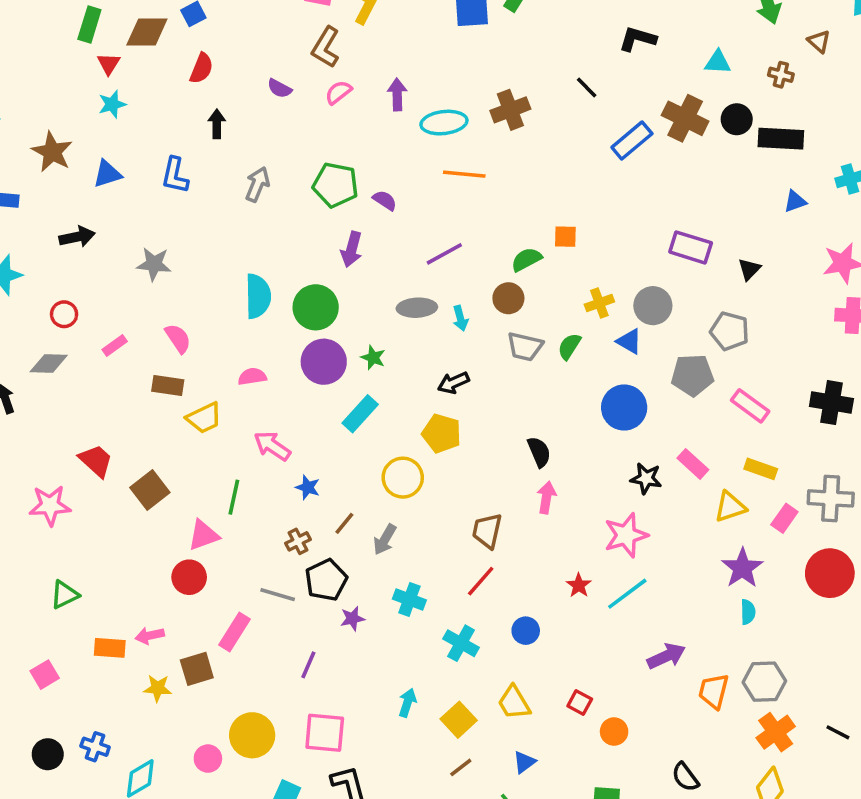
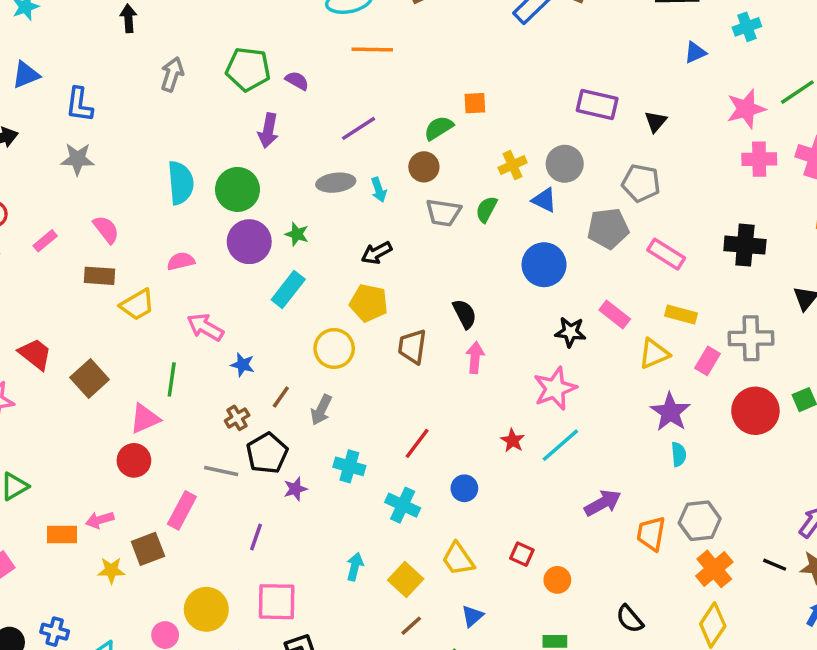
blue L-shape: (175, 175) -> (79, 105), moved
brown trapezoid: (487, 531) -> (412, 347), moved

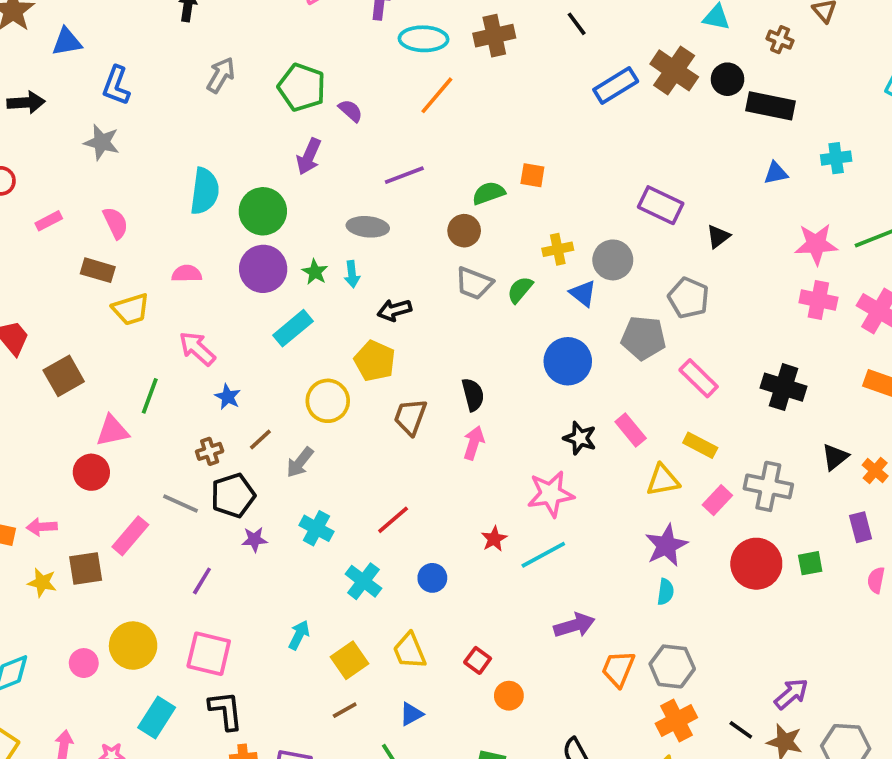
orange line: (372, 50) -> (437, 95), turned -63
cyan arrow: (379, 190) -> (352, 274), moved

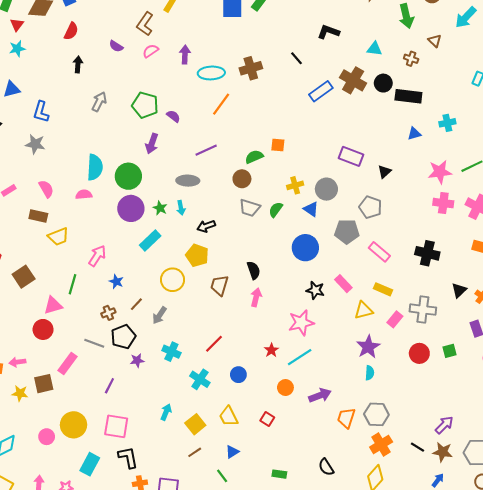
pink semicircle: (187, 274) -> (84, 195), moved
pink arrow: (197, 349) -> (97, 256), turned 85
red circle: (756, 564) -> (419, 353), size x0.7
orange circle: (509, 696) -> (285, 388), moved

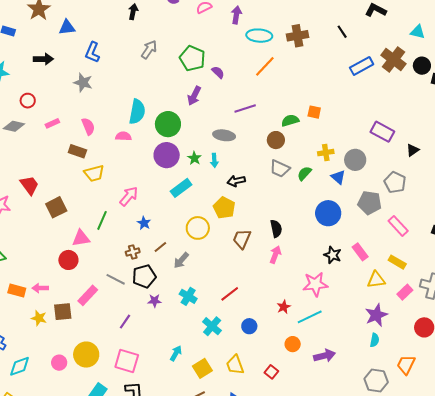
orange trapezoid: (346, 418) -> (406, 365), moved

